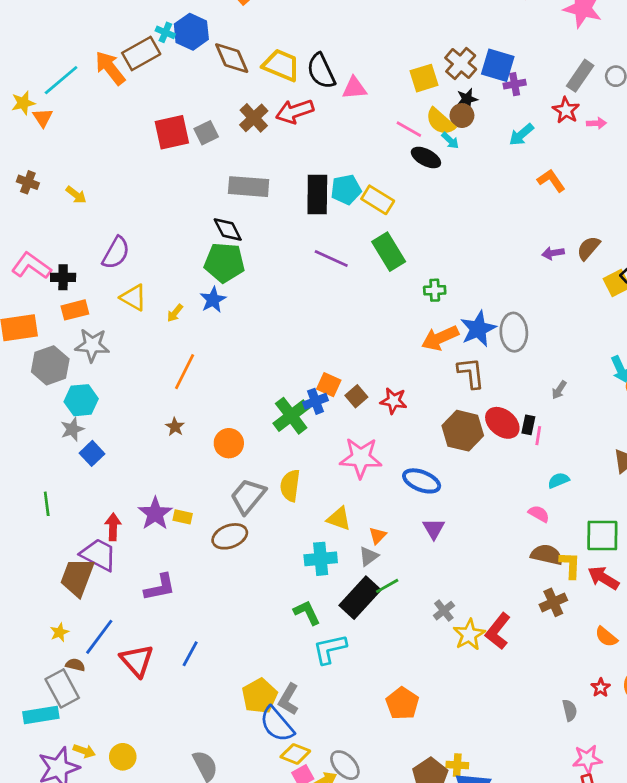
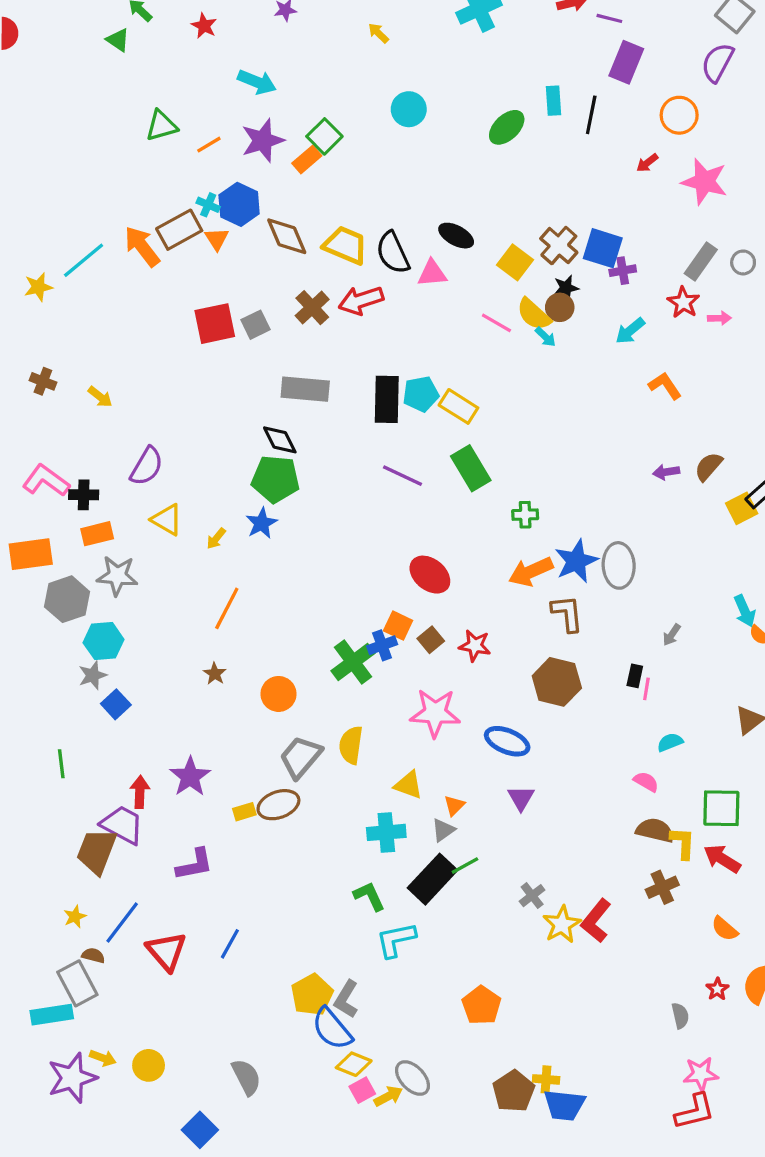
yellow square: (424, 78) -> (515, 262), turned -36
orange triangle: (43, 118) -> (217, 239), moved
black ellipse: (426, 158) -> (456, 236), moved
red ellipse: (502, 423) -> (430, 575), moved
yellow rectangle: (183, 517) -> (244, 812), moved, turned -30

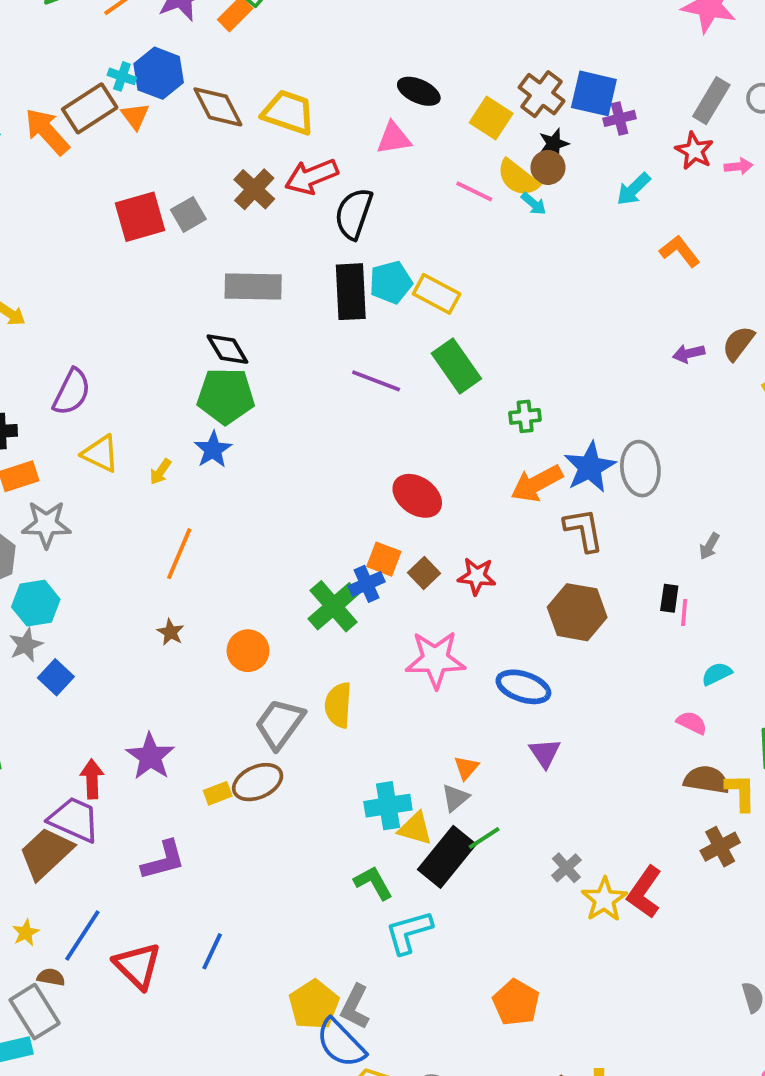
black semicircle: (393, 253) -> (354, 214), moved, turned 48
yellow triangle: (408, 785) -> (415, 829), moved
brown trapezoid: (97, 851) -> (46, 853), turned 30

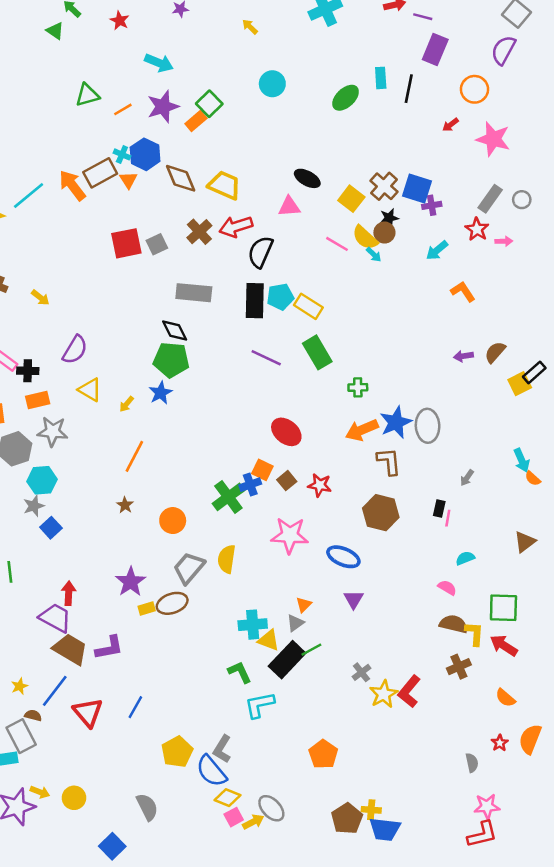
purple star: (150, 756) -> (131, 582), moved
brown trapezoid: (46, 853) -> (70, 649), moved, turned 69
yellow pentagon: (314, 1005) -> (177, 752), moved

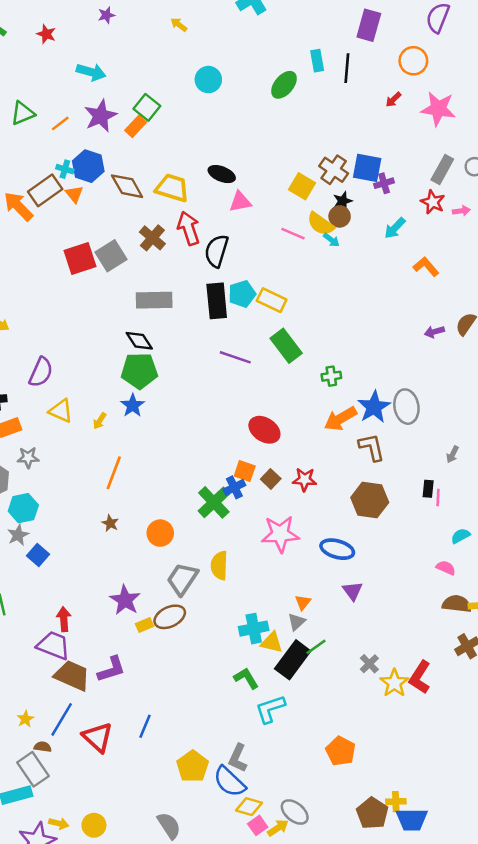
black ellipse: (307, 178) -> (222, 174), moved
red arrow: (236, 227) -> (189, 228), turned 96
gray square: (157, 244) -> (111, 256), size x1.4
gray star: (53, 431) -> (28, 458), size x0.7

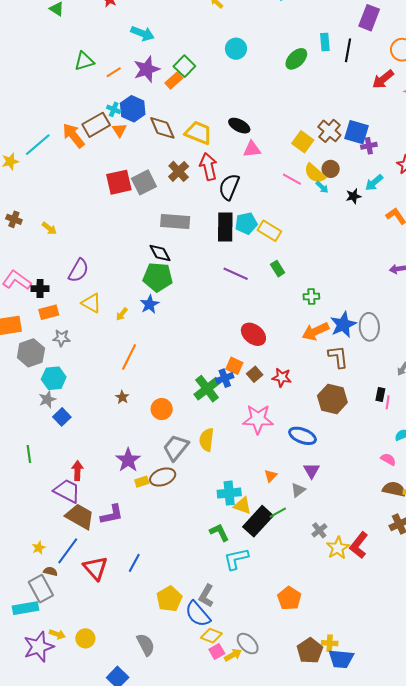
red arrow: (393, 100) -> (383, 79), size x1.6
black star: (343, 201) -> (353, 196), moved
green rectangle: (286, 346) -> (278, 269), size x0.6
gray triangle: (297, 622) -> (298, 490), moved

